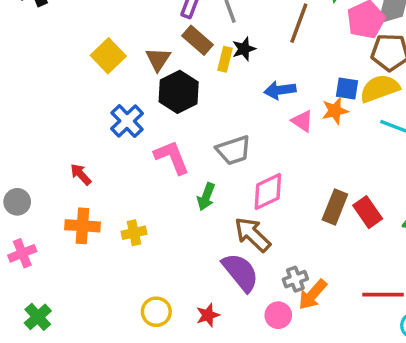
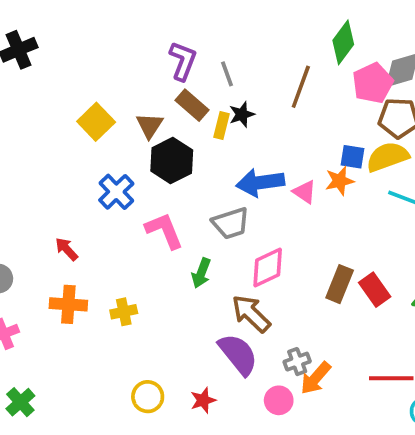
blue arrow: (280, 90) -> (260, 183), moved, size x1.4

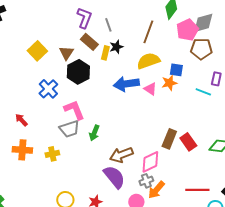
yellow semicircle: (388, 157) -> (148, 61), moved
gray trapezoid: (231, 223) -> (69, 129), moved
pink diamond: (268, 267) -> (150, 162), moved
brown arrow: (251, 314) -> (121, 155), turned -65

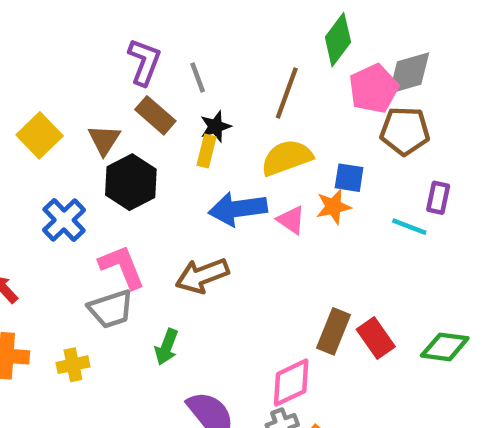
yellow rectangle: (105, 53) -> (207, 151), moved
green arrow: (94, 133) -> (166, 347), moved
brown arrow: (121, 155) -> (202, 276), moved

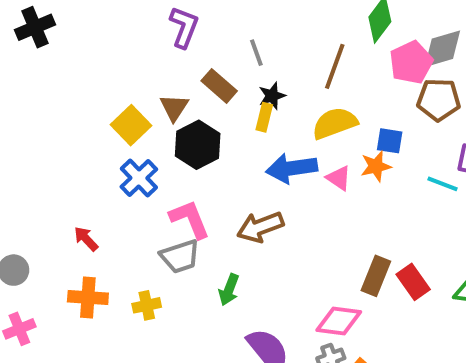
purple L-shape: (144, 62) -> (184, 27), moved
yellow square: (40, 135) -> (131, 125), moved
pink diamond: (291, 383) -> (339, 321), turned 33

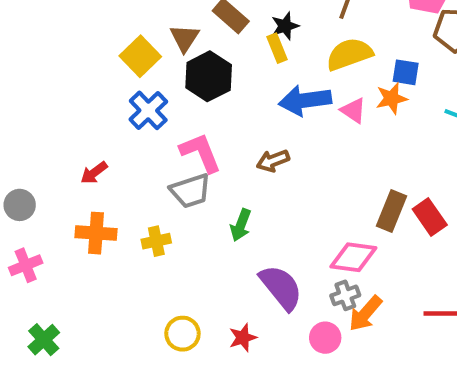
yellow rectangle: (264, 117) -> (277, 48), turned -36
brown arrow: (260, 227) -> (273, 161), size x0.7
red arrow: (86, 239) -> (94, 173), turned -84

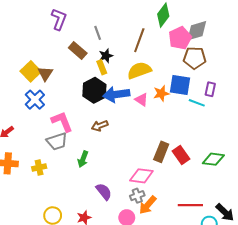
brown triangle: (184, 38) -> (45, 74), moved
blue square: (406, 72) -> (180, 85), moved, size x1.5
black hexagon: (209, 76) -> (94, 90), moved
purple semicircle: (281, 287) -> (104, 192), size x0.7

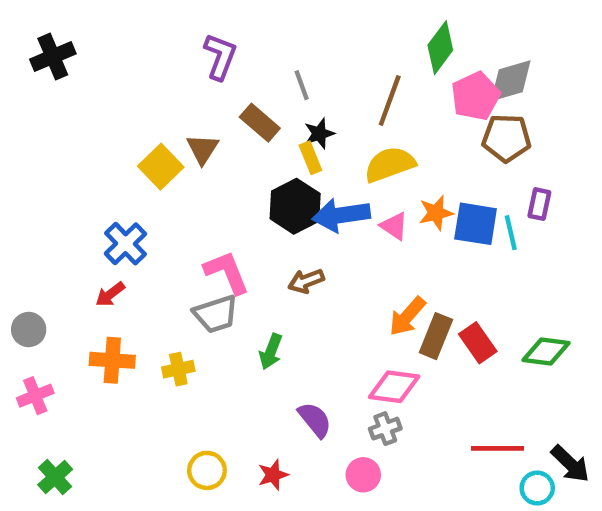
brown triangle: (45, 74) -> (203, 149), moved
blue square: (180, 85) -> (476, 224), moved
blue cross: (35, 100) -> (125, 244), moved
cyan line: (197, 103) -> (511, 233), turned 56
orange arrow: (148, 205) -> (407, 316), moved

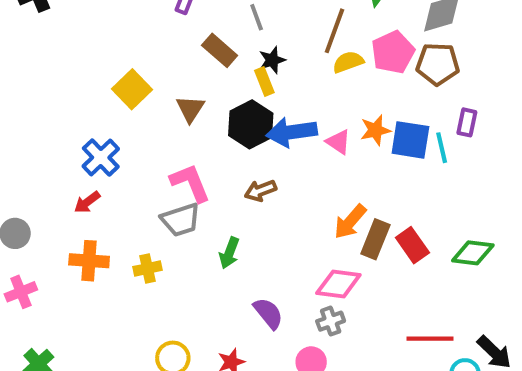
pink pentagon: (476, 96) -> (393, 52), moved
brown triangle: (203, 149) -> (190, 109), moved
yellow semicircle: (390, 164) -> (348, 62), moved, size x0.7

